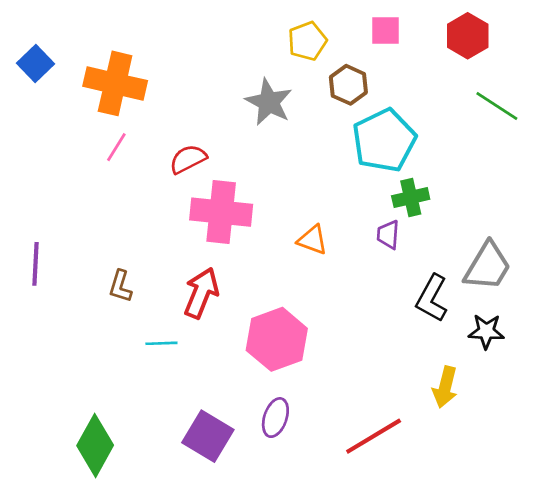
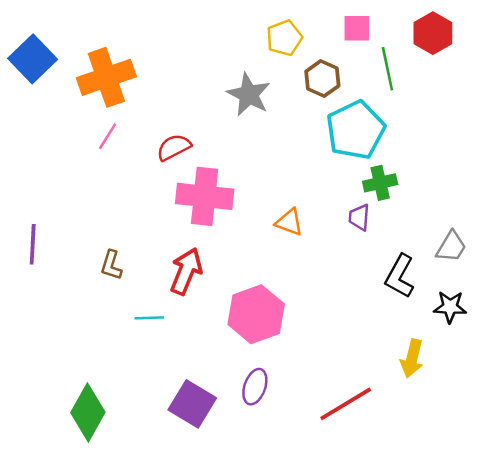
blue square: (36, 64) -> (33, 59), size x1.4
orange cross: (115, 83) -> (106, 77), turned -32
green line: (497, 106) -> (387, 69), moved, turned 45
gray trapezoid: (488, 266) -> (451, 247), size x0.7

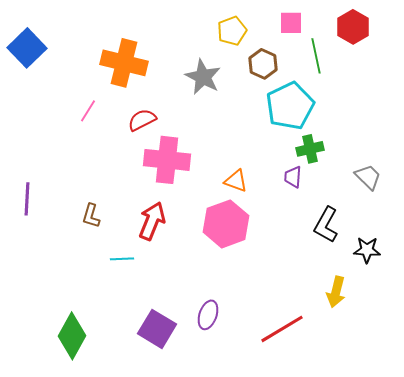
orange cross: (106, 77) -> (124, 63), moved, turned 33
gray trapezoid: (451, 247) -> (368, 177), moved, turned -76
pink hexagon: (256, 314) -> (226, 224), moved

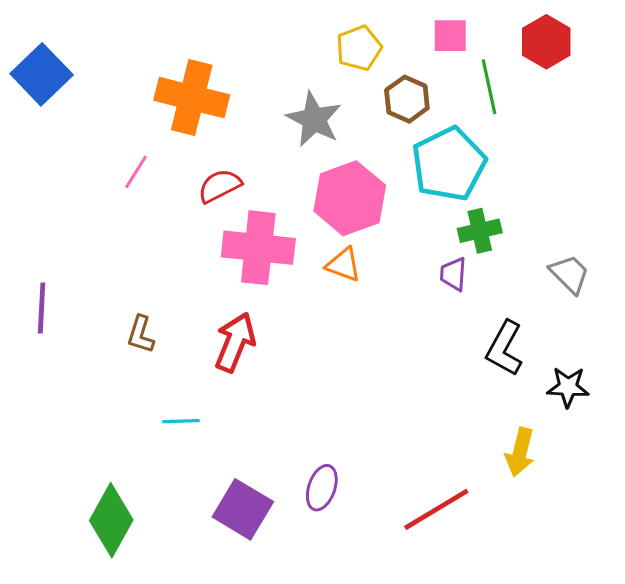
orange triangle: (236, 181) -> (343, 265), moved
pink hexagon: (226, 224) -> (350, 198), moved
cyan line: (122, 259) -> (181, 421), moved

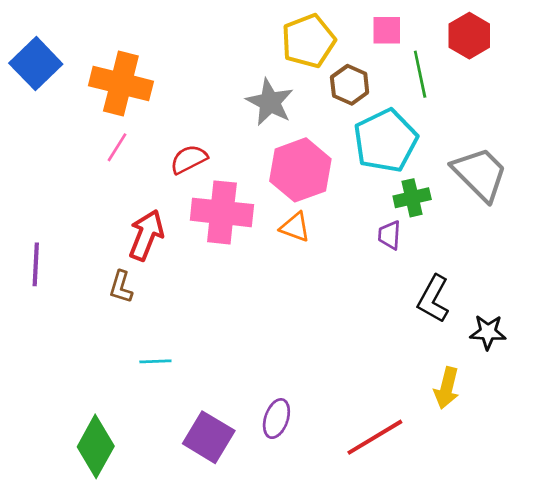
yellow pentagon: (359, 48) -> (308, 41), size x1.4
orange cross: (192, 98) -> (121, 83), moved
gray trapezoid: (570, 274) -> (480, 174), moved, size x1.6
red arrow: (235, 342) -> (146, 235), moved

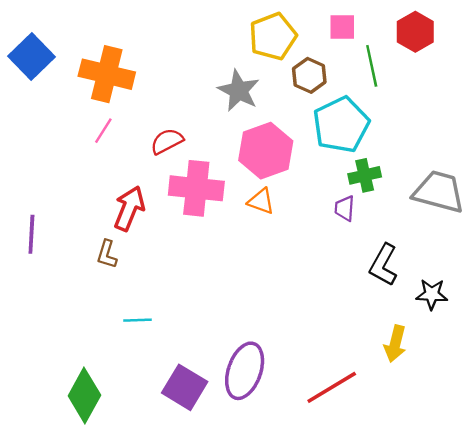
gray trapezoid: (480, 174) -> (439, 192), moved, turned -30
purple ellipse: (276, 419) -> (245, 371), size x1.6

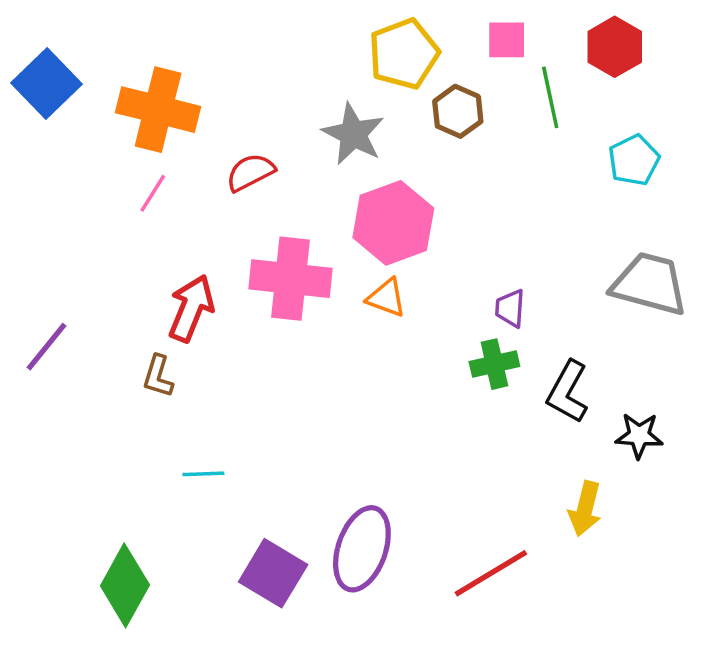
cyan pentagon: (341, 125) -> (634, 160), moved, size x0.6
red semicircle: (167, 141) -> (250, 172), moved
green cross: (365, 175) -> (494, 364), moved
purple line: (31, 234) -> (46, 347), turned 36

